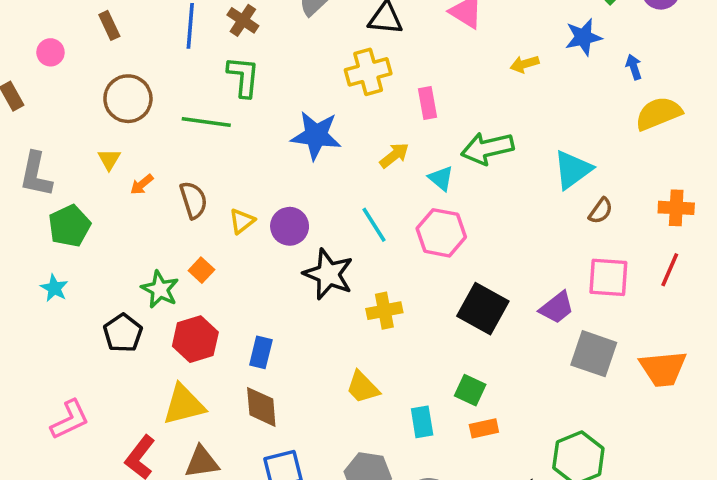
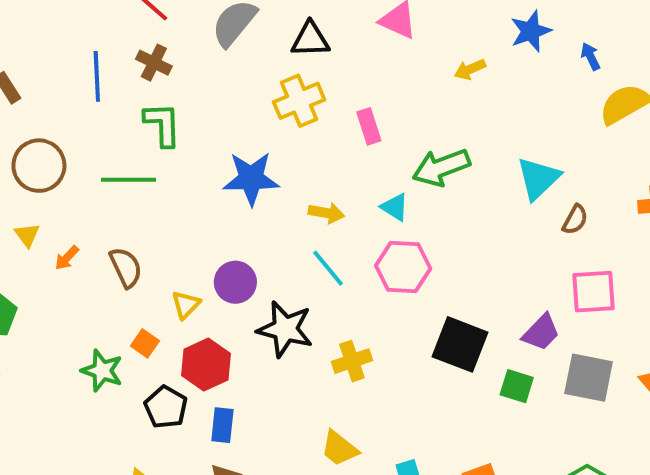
yellow arrow: (394, 155) -> (326, 213), moved, turned 56
yellow triangle: (242, 221) -> (186, 305), moved
black pentagon: (123, 333) -> (166, 407), moved
red hexagon: (195, 339) -> (206, 365), moved
green square: (470, 390) -> (517, 386), moved

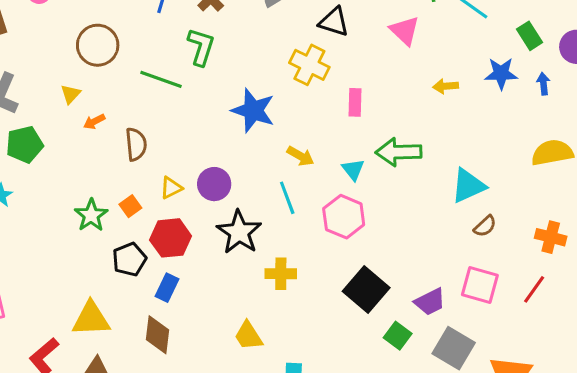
blue arrow: (591, 56) -> (543, 84), moved
yellow cross: (299, 101) -> (309, 65), turned 30

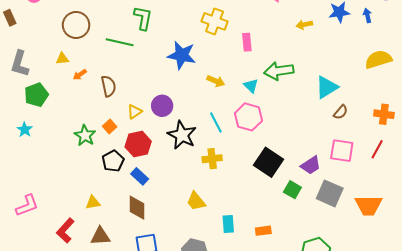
yellow triangle: (71, 94) -> (62, 59), turned 48
cyan line: (287, 198) -> (216, 122), moved
blue rectangle: (167, 288) -> (140, 176), turned -66
yellow triangle: (91, 319) -> (93, 203), size x0.6

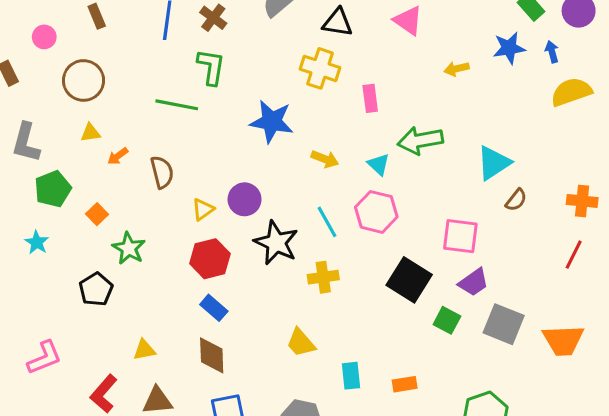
brown circle: (76, 25) -> (84, 80), moved
yellow semicircle: (378, 59) -> (571, 92), moved
orange square: (110, 127) -> (97, 214), moved
pink square: (342, 151) -> (460, 236), moved
black pentagon: (113, 161) -> (96, 289), moved

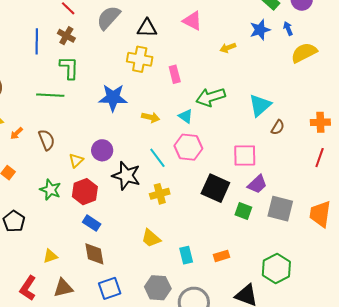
green star: (129, 248) -> (50, 190), moved
orange trapezoid: (563, 340) -> (320, 214), turned 108

